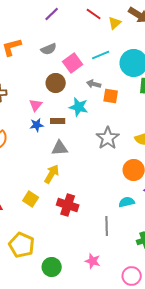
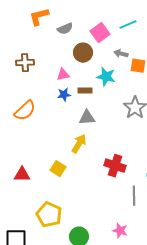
gray semicircle: (49, 49) -> (65, 29), moved
pink triangle: (36, 105) -> (63, 75), turned 40
red cross: (68, 205) -> (115, 166), moved

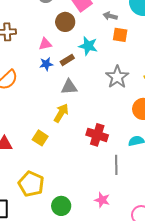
gray arrow: (121, 54) -> (110, 16), moved
brown rectangle: (85, 91) -> (67, 60), turned -32

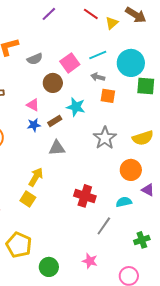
pink triangle: (45, 44) -> (33, 105), turned 40
yellow arrow: (61, 113) -> (36, 177), moved
gray line: (116, 165) -> (104, 226), turned 36

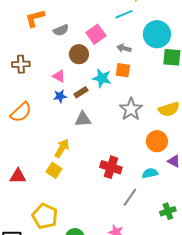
cyan line: (98, 55) -> (124, 14), moved
orange square: (108, 96) -> (123, 70), moved

